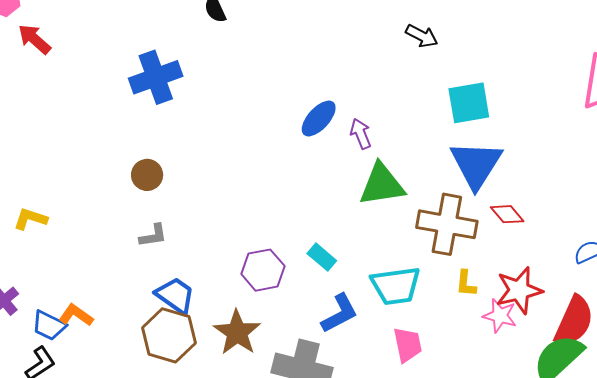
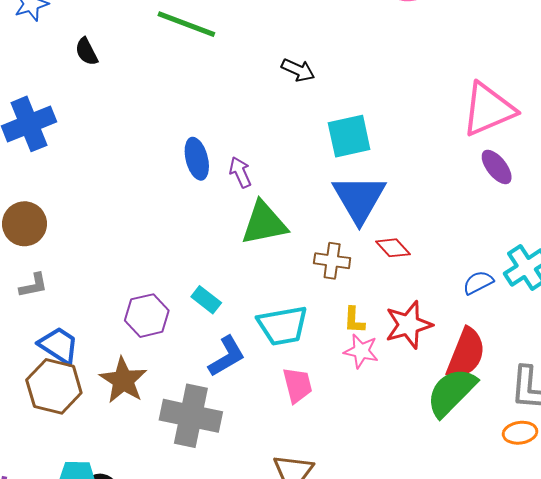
blue ellipse: (319, 119) -> (197, 159), turned -54
brown circle: (147, 175) -> (25, 224), size x1.4
brown cross: (447, 224) -> (332, 261), size x0.6
pink star: (500, 316) -> (361, 351), moved

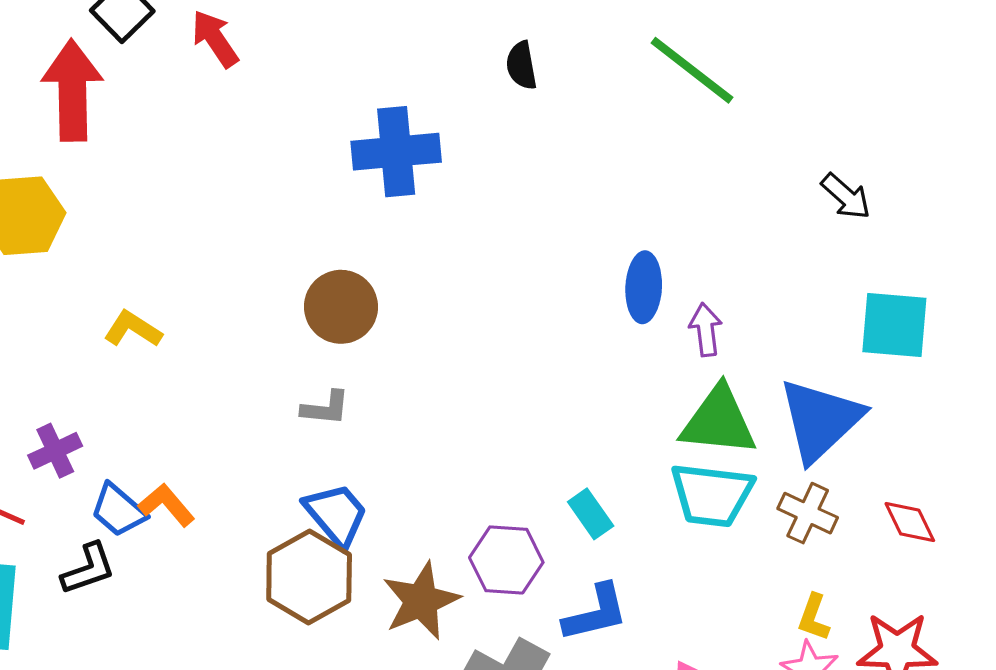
blue triangle: (359, 199) -> (820, 420), moved
purple hexagon: (147, 316) -> (506, 560), moved
cyan trapezoid: (283, 326) -> (712, 495), moved

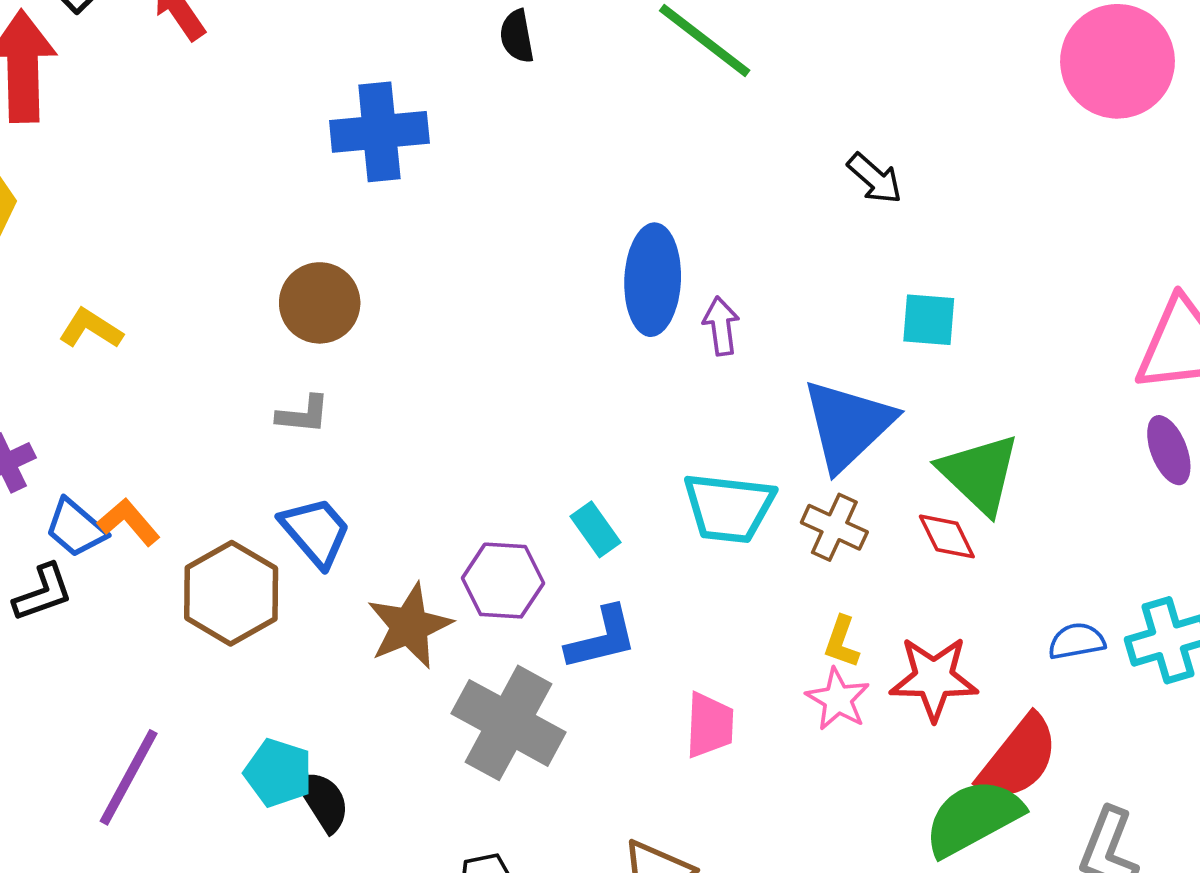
blue ellipse: (644, 287) -> (653, 280), size x1.4
cyan square: (894, 325) -> (929, 320), size x0.7
green triangle: (719, 421) -> (979, 474), moved, turned 38
brown hexagon: (309, 577) -> (231, 593), moved

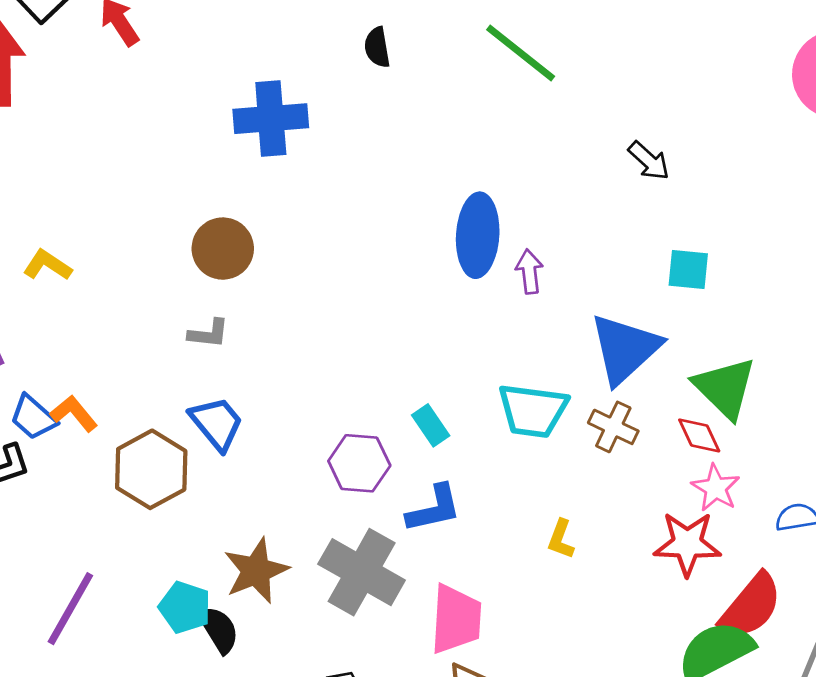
brown star: (409, 626) -> (256, 571), moved
yellow L-shape: (842, 642) -> (561, 539), moved
pink star: (838, 699) -> (716, 488), moved
pink trapezoid: (710, 725) -> (456, 619), moved, size x1.4

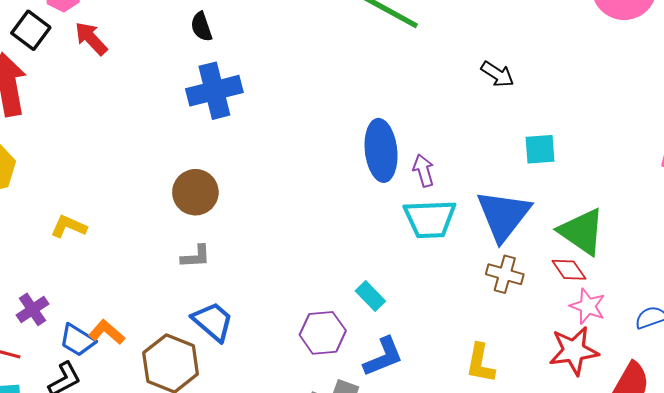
black semicircle: (377, 47) -> (201, 27), moved
cyan trapezoid: (533, 411) -> (430, 219), moved
yellow L-shape: (561, 539) -> (480, 363), size x1.4

